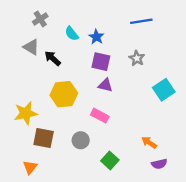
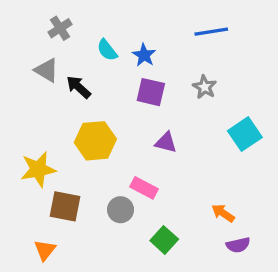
purple triangle: (105, 85) -> (166, 142), moved
pink rectangle: (100, 116) -> (144, 188), moved

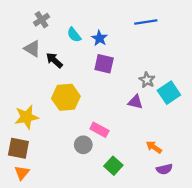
gray star: (205, 87) -> (147, 80), moved
purple triangle: (166, 142) -> (135, 102), moved
brown square: (65, 206) -> (18, 148), moved
orange triangle: (45, 250) -> (22, 173), moved

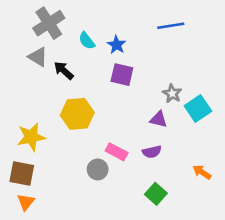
gray cross: (42, 20) -> (49, 23), size x1.6
orange arrow: (154, 147) -> (202, 172), moved
green square: (113, 166) -> (156, 194), moved
purple semicircle: (164, 169) -> (152, 152), moved

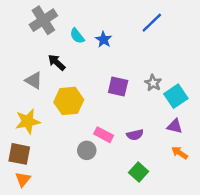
blue line: (171, 26) -> (152, 23), turned -35
gray triangle: (38, 57) -> (34, 80), moved
purple square: (122, 75) -> (118, 86), moved
purple triangle: (159, 119) -> (175, 126), moved

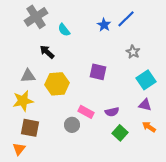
blue star: (104, 39) -> (104, 25), moved
gray triangle: (34, 80) -> (28, 76), moved, turned -35
gray star: (153, 83) -> (133, 52), moved
brown square: (19, 154) -> (30, 128), moved
green square: (139, 172) -> (120, 133), moved

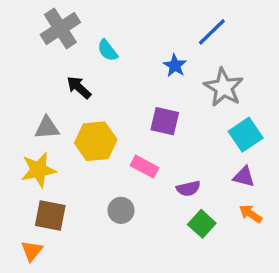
blue star: (104, 25) -> (175, 66), moved
gray star: (133, 52) -> (224, 87), size x1.6
pink rectangle: (86, 112) -> (145, 167), moved

